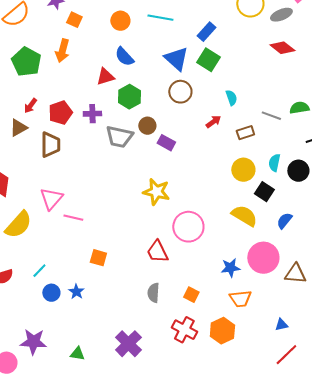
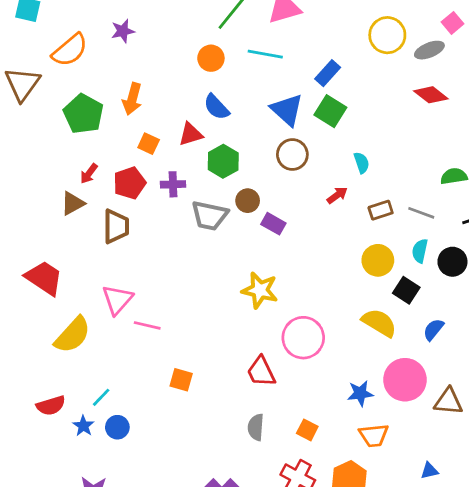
orange square: (74, 20) -> (149, 144), moved
gray line: (271, 116) -> (421, 213), moved
blue star: (76, 292) -> (83, 426), moved

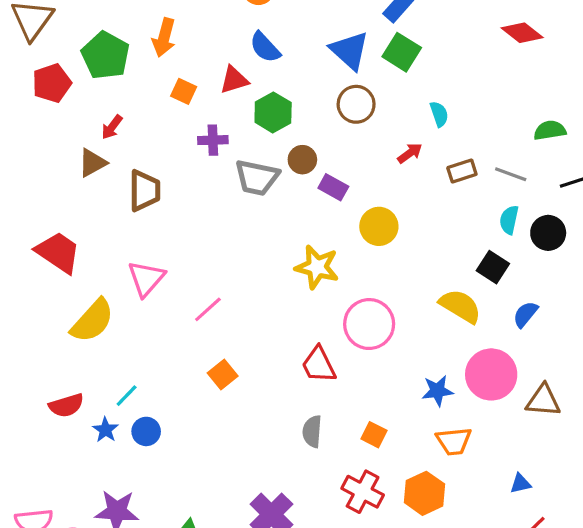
red pentagon: (130, 183) -> (52, 83), moved
yellow circle: (378, 260) -> (379, 226), moved
pink line: (147, 325) -> (208, 309), moved, turned -55
orange square: (181, 380) -> (223, 374), turned 35

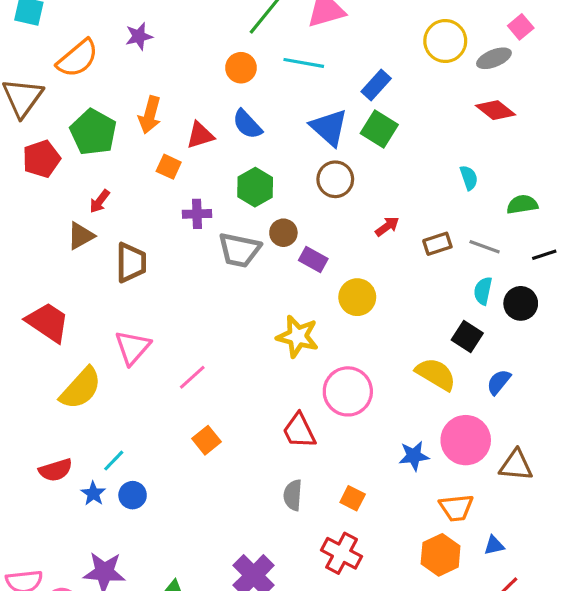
red triangle: (234, 80) -> (200, 135), moved
cyan semicircle: (439, 114) -> (469, 178), moved
orange trapezoid: (454, 441) -> (456, 508), moved
orange hexagon: (424, 493) -> (441, 555), moved

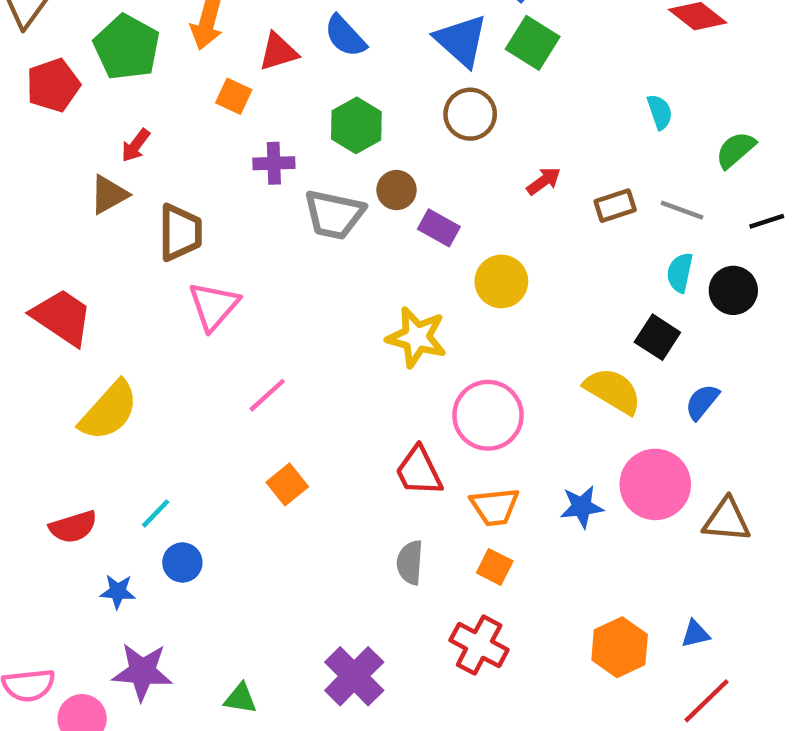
green semicircle: (522, 204) -> (736, 150), turned -32
pink triangle: (133, 347) -> (214, 306), moved
blue star: (93, 494) -> (118, 591), moved, turned -30
orange trapezoid: (456, 508) -> (495, 507), moved

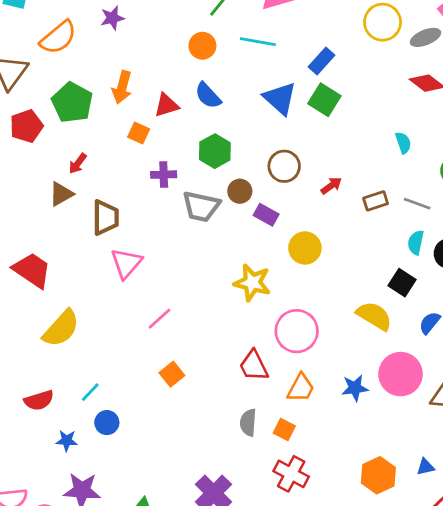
brown circle: (470, 114) -> (284, 166), moved
orange trapezoid: (495, 507) -> (301, 388), turned -56
orange square: (495, 567) -> (284, 429), moved

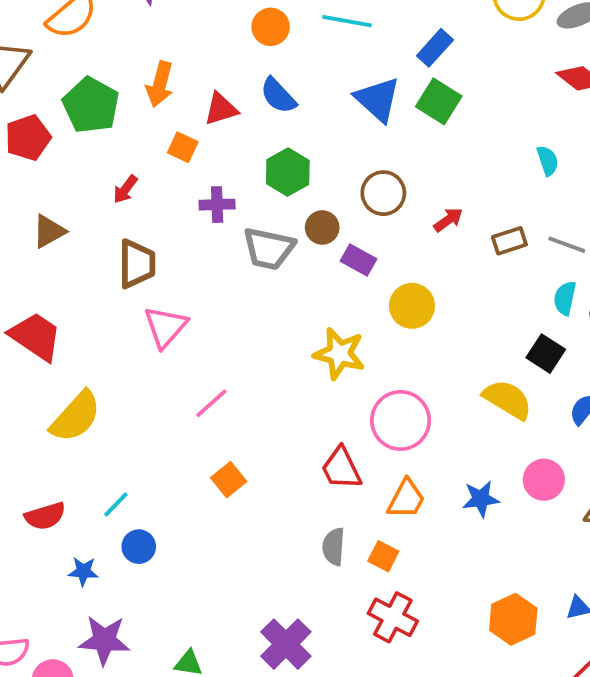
red arrow: (78, 163) -> (125, 189), moved
brown triangle: (61, 194) -> (49, 231), moved
pink circle: (401, 374) -> (544, 480), size x0.7

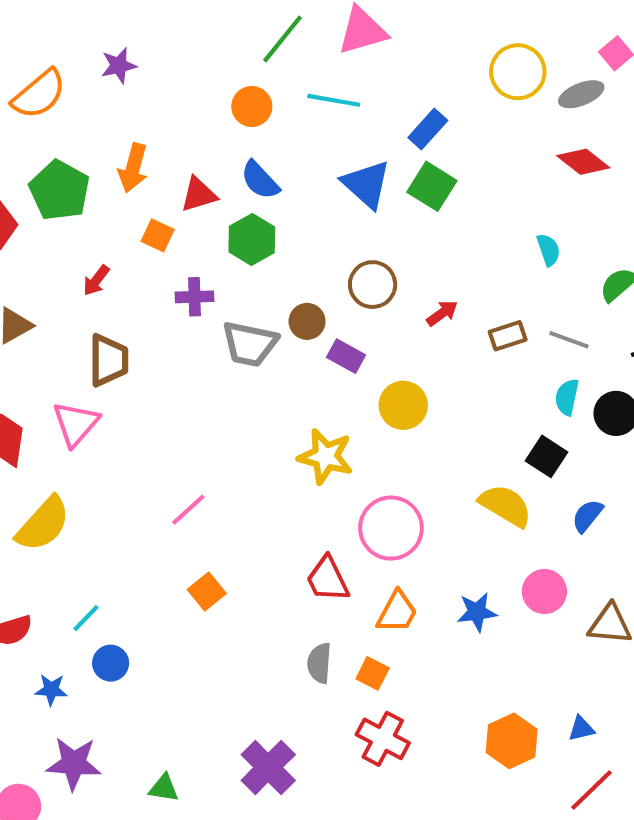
green hexagon: (288, 172) -> (252, 240), moved
pink triangle: (165, 327) -> (76, 424), moved

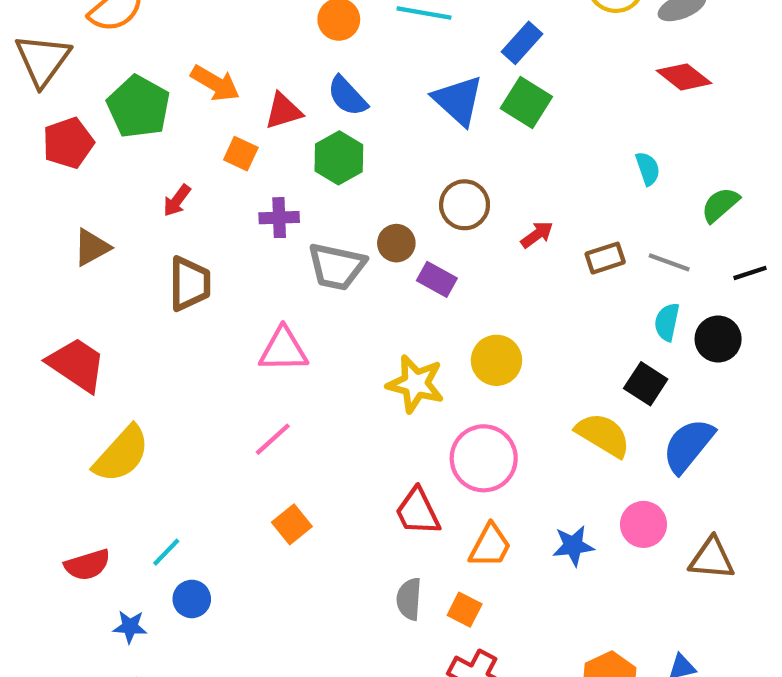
orange arrow: (133, 168) -> (215, 83), turned -75
yellow circle: (403, 405) -> (496, 360), moved
pink triangle: (76, 424) -> (283, 350), moved, turned 48
blue semicircle: (587, 516) -> (688, 446), size x1.6

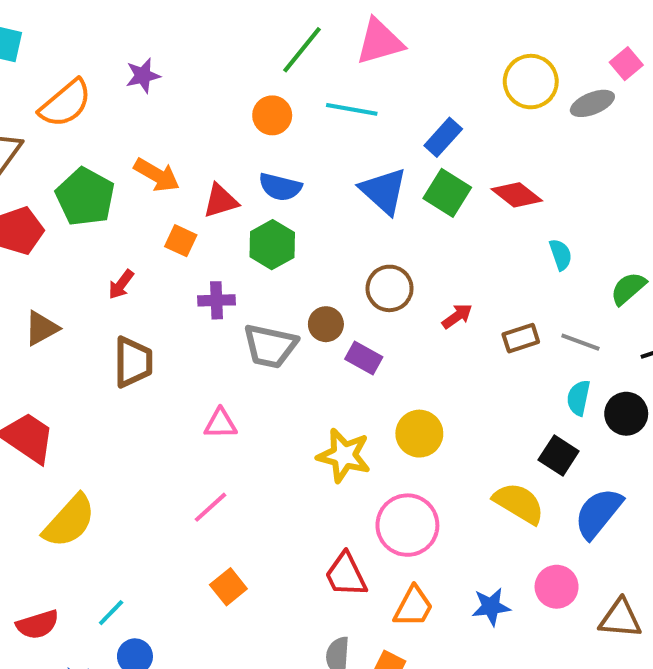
red diamond: (684, 77) -> (517, 195), moved
blue semicircle: (347, 96) -> (280, 187), turned -33
pink triangle: (283, 350) -> (220, 424), size x0.7

